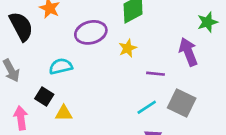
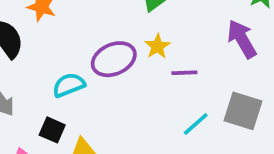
purple ellipse: (91, 32) -> (114, 59), moved
purple line: (155, 74) -> (184, 73), moved

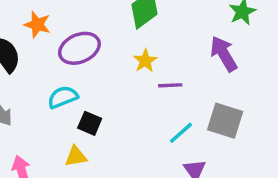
purple ellipse: (114, 59) -> (79, 48), moved
black square: (52, 130) -> (90, 123), moved

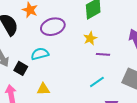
black square: (90, 123) -> (21, 68), moved
cyan line: (181, 133) -> (97, 82), moved

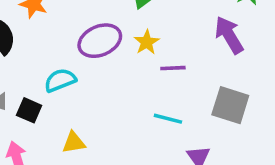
purple ellipse: (53, 27) -> (100, 41), moved
cyan line: (97, 82) -> (168, 119), turned 56

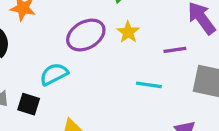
purple line: (173, 68) -> (175, 50), moved
cyan line: (168, 119) -> (149, 85), moved

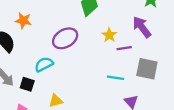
yellow star: (128, 32) -> (109, 35), moved
cyan line: (149, 85) -> (116, 78), moved

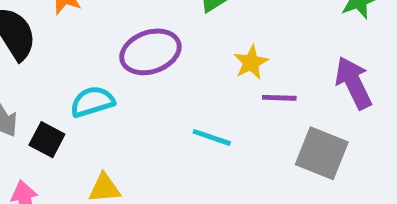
purple arrow: (142, 27) -> (354, 83), moved
cyan line: (116, 78) -> (212, 137), moved

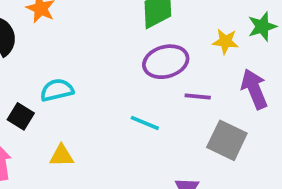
purple ellipse: (150, 52) -> (166, 62), moved
yellow star: (251, 62) -> (225, 41), moved, turned 30

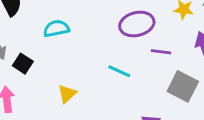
cyan semicircle: (57, 90) -> (56, 29), moved
yellow triangle: (62, 156) -> (67, 94), moved, turned -42

